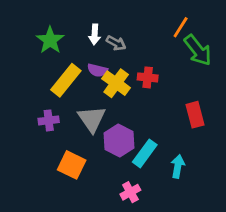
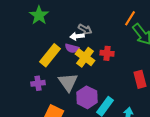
white arrow: (95, 34) -> (77, 36), moved, turned 80
green star: (50, 40) -> (39, 15), moved

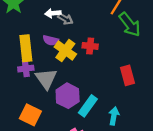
white arrow: (77, 36) -> (53, 13), moved
yellow rectangle: (50, 55) -> (26, 48), turned -45
purple cross: (38, 83) -> (26, 69), moved

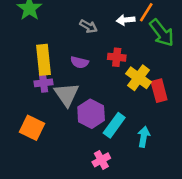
white arrow: (53, 13) -> (126, 20), moved
purple semicircle: (51, 40) -> (79, 62), moved
yellow cross: (65, 51) -> (139, 78), moved
orange square: (30, 115) -> (32, 128), moved

